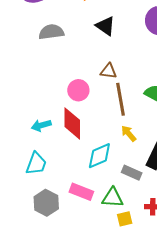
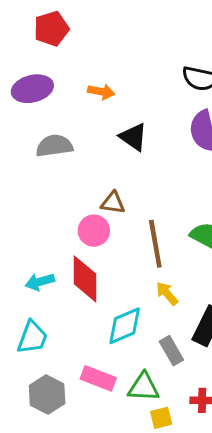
brown triangle: (109, 71) -> (113, 203), moved
gray rectangle: (132, 173) -> (171, 351), turned 36

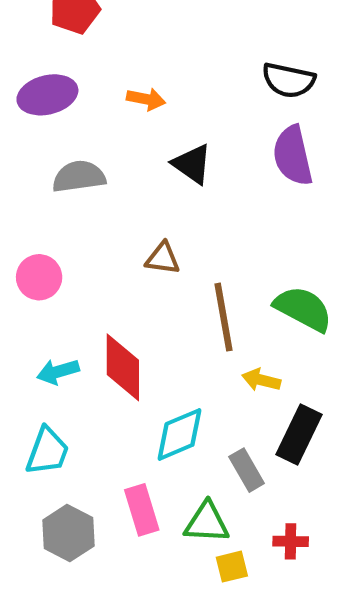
pink circle: (94, 231) -> (39, 277), moved
yellow arrow: (167, 294) -> (261, 380), moved, turned -35
pink rectangle: (98, 378) -> (142, 510), turned 52

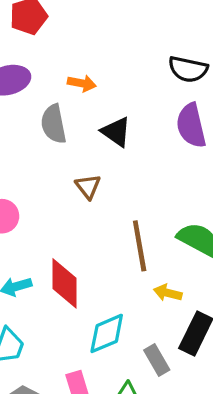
gray semicircle: (79, 177) -> (54, 124), moved, turned -93
brown triangle: (163, 258) -> (88, 186), moved, turned 44

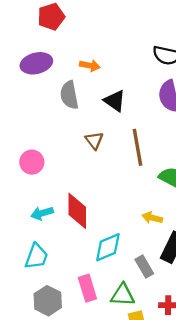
brown line: (140, 246) -> (137, 147), moved

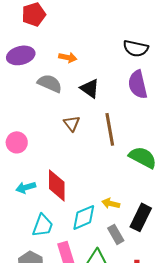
gray semicircle: (69, 95) -> (50, 83), turned 125
yellow arrow: (152, 218) -> (111, 203), moved
cyan trapezoid: (36, 256) -> (43, 225), moved

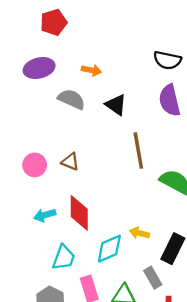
brown triangle: (72, 123) -> (70, 162), moved, turned -30
gray rectangle: (116, 234) -> (153, 278), moved

